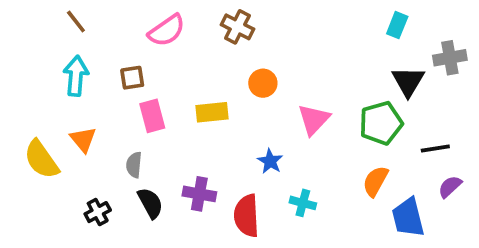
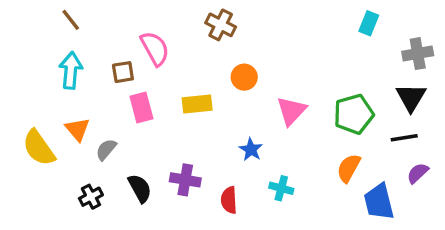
pink semicircle: (167, 31) -> (155, 48), moved, turned -84
black triangle: (408, 81) -> (411, 97), moved
gray semicircle: (134, 165) -> (106, 150), moved, turned 35
red semicircle: (247, 216) -> (229, 200), size x0.7

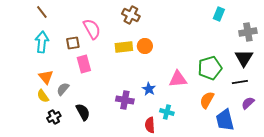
yellow rectangle: (197, 104) -> (124, 47), moved
pink triangle: (291, 111) -> (178, 79), moved, turned 42
yellow semicircle: (39, 148) -> (43, 96), moved, size x0.6
purple cross: (185, 180) -> (125, 100), moved
red semicircle: (229, 200) -> (150, 125), moved

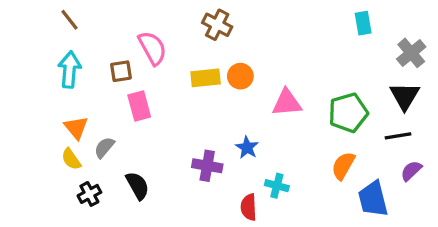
cyan rectangle: (219, 14) -> (363, 23), turned -32
gray cross: (248, 32) -> (411, 53), turned -30
pink triangle: (178, 79) -> (287, 103), moved

